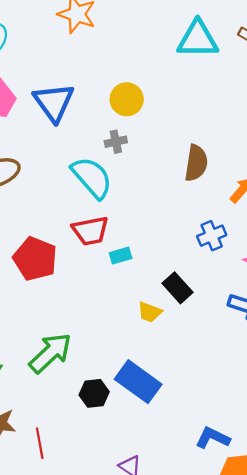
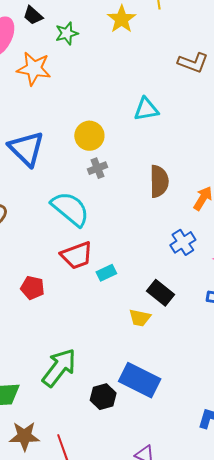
cyan triangle: (198, 39) -> (146, 109), moved, size x0.7
gray cross: (116, 142) -> (98, 168), moved
red pentagon: (35, 259) -> (32, 288), size x0.6

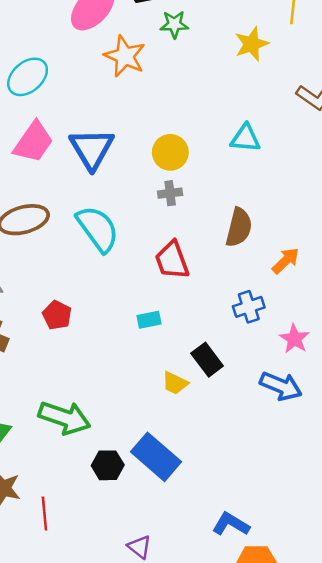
yellow star: (122, 19) -> (252, 44), moved
cyan semicircle: (70, 209) -> (98, 229), moved
red trapezoid: (77, 255) -> (172, 260), moved, turned 76
green arrow: (59, 368) -> (64, 418), turned 57

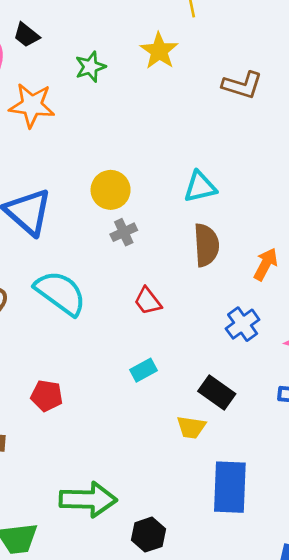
green star: (174, 24) -> (90, 67), moved
cyan triangle: (245, 138) -> (200, 187), moved
red trapezoid: (172, 260) -> (148, 301), size x0.7
blue rectangle: (156, 457) -> (230, 487), moved, turned 69

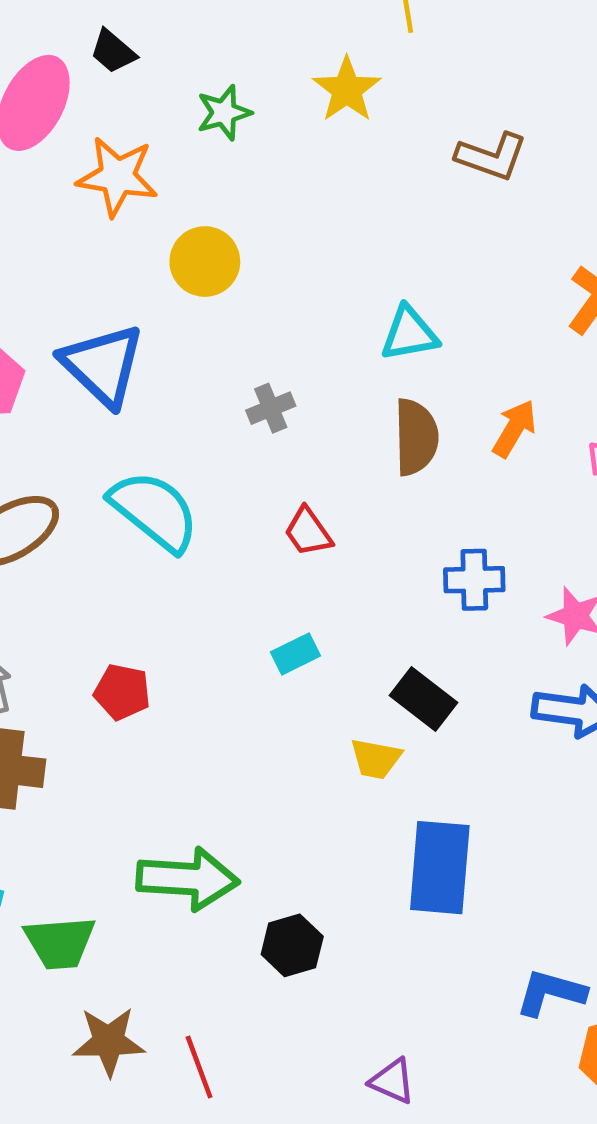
yellow circle: (111, 190) -> (205, 262), moved
orange arrow: (266, 264) -> (514, 429), moved
blue cross: (243, 324) -> (474, 580), turned 32

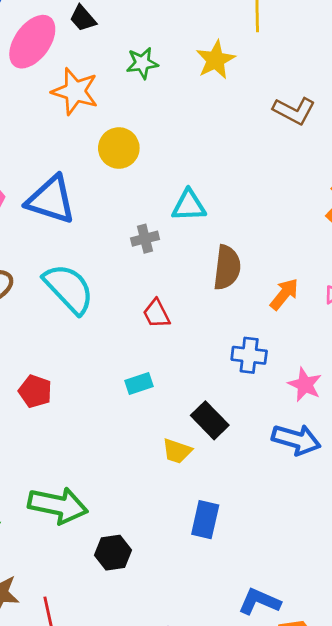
cyan triangle: (409, 334) -> (189, 205), moved
blue triangle: (103, 365) -> (51, 200), turned -34
orange arrow: (514, 429) -> (284, 294), moved
blue rectangle: (440, 868) -> (205, 520), size x0.7

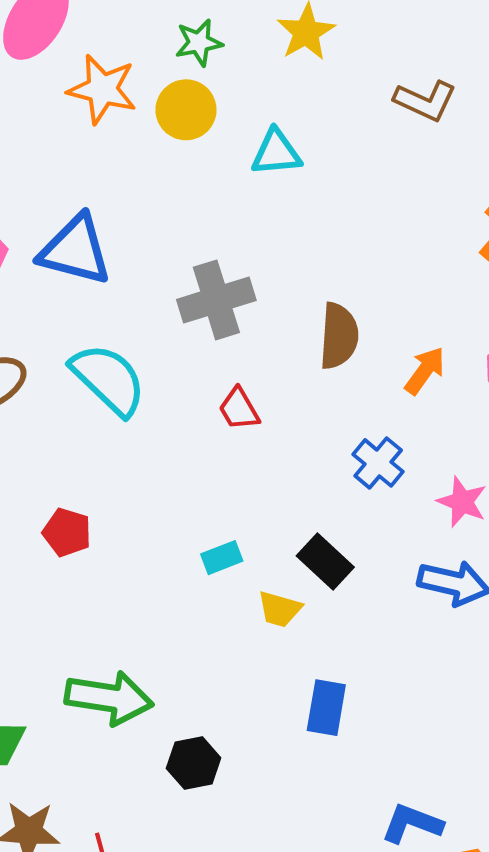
yellow circle: (119, 148) -> (186, 110), moved
cyan triangle: (189, 205) -> (276, 153), moved
gray cross: (145, 239) -> (216, 300), size x1.8
blue cross: (249, 355) -> (378, 463), turned 36
cyan rectangle: (139, 384) -> (222, 558), moved

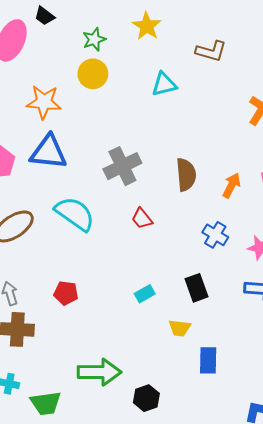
orange star: (102, 89) -> (44, 102), moved
cyan triangle: (276, 153) -> (164, 84), moved
black rectangle: (325, 561) -> (196, 288), turned 36
yellow trapezoid: (280, 609) -> (180, 328), moved

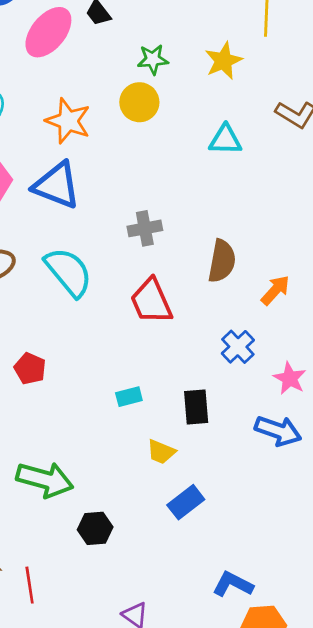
gray cross: (122, 166) -> (145, 228), size x0.7
red trapezoid: (142, 219) -> (151, 301), size x1.6
blue rectangle: (208, 360) -> (186, 502), turned 36

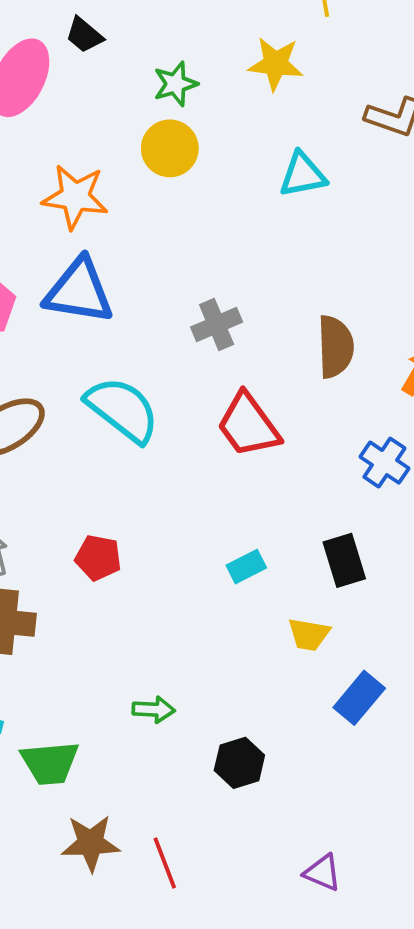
yellow star: (223, 61) -> (276, 64), turned -30
green arrow: (45, 480) -> (154, 710), size x0.5

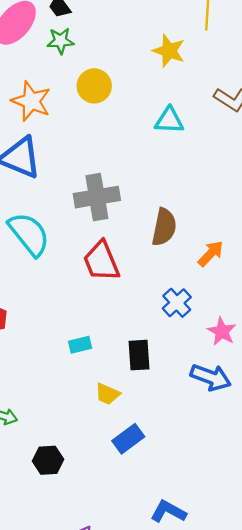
green star: (175, 84) -> (60, 41), moved
gray cross: (217, 325) -> (97, 197), size x1.5

